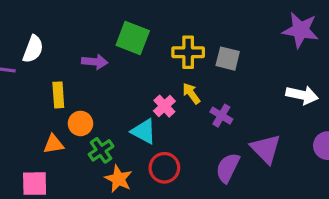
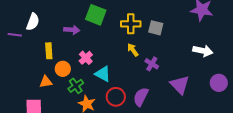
pink cross: (164, 106) -> (86, 58), moved
purple semicircle: (228, 168) -> (141, 97), moved

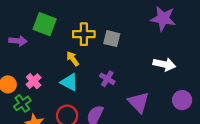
yellow arrow: (133, 50) -> (73, 59), moved
pink cross: (86, 58) -> (34, 81), moved
cyan triangle: (103, 74) -> (69, 82), moved

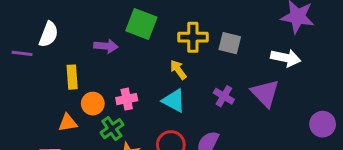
white arrow: (164, 64) -> (286, 58), moved
pink cross: (34, 81) -> (127, 99), turned 32
purple triangle: (139, 102) -> (265, 93), moved

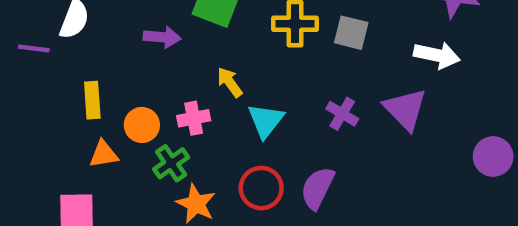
yellow arrow: (178, 70) -> (230, 82), moved
yellow rectangle: (72, 77) -> (92, 100), moved
cyan triangle: (174, 101) -> (266, 120), turned 40

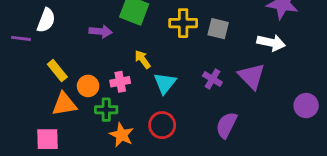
yellow rectangle: (92, 100) -> (57, 71), turned -35
orange triangle: (104, 154) -> (64, 104), size x1.4
green cross: (171, 163) -> (106, 110), turned 35
purple semicircle: (317, 188) -> (226, 125), moved

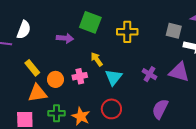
gray square: (218, 29) -> (174, 31), moved
purple triangle: (252, 76) -> (179, 72), turned -30
green cross: (106, 110) -> (57, 113), moved

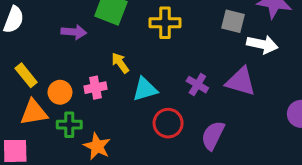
cyan triangle: (114, 77) -> (145, 89), turned 36
red circle: (111, 109) -> (168, 123), moved
green cross: (57, 113) -> (69, 125), moved

